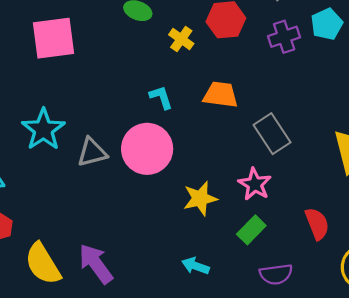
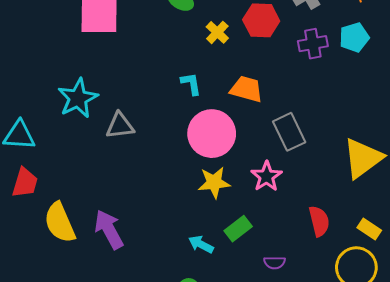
pink circle: (147, 149) -> (212, 134), moved
green rectangle: (251, 230) -> (238, 229), moved
purple semicircle: (276, 274) -> (274, 263), size x0.7

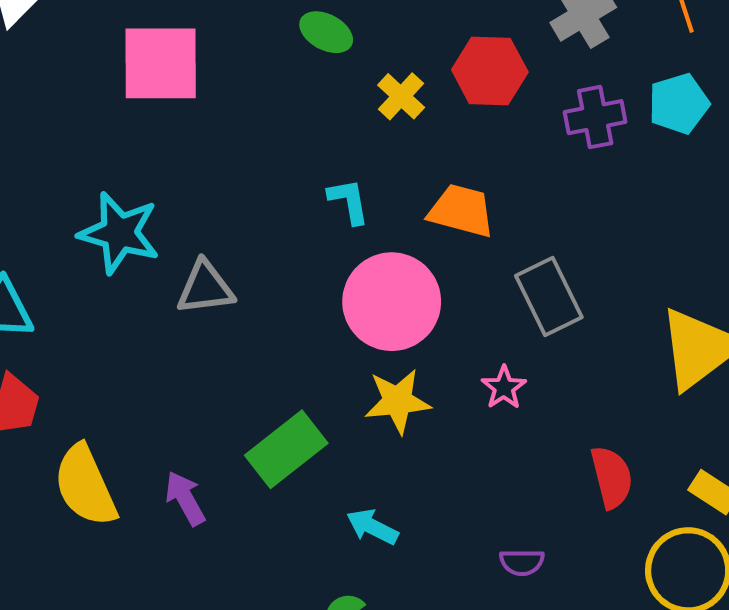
cyan star: (78, 98) -> (119, 233), turned -30
pink star: (267, 176) -> (504, 388), size x0.7
purple arrow: (109, 229) -> (185, 498), size x0.7
green rectangle: (238, 229) -> (286, 449), moved, size x1.4

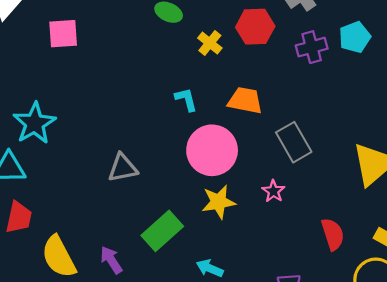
pink square: (161, 63) -> (63, 34), moved, size x0.7
cyan star: (119, 233) -> (34, 123), moved, turned 30
gray triangle: (205, 288) -> (123, 168), moved

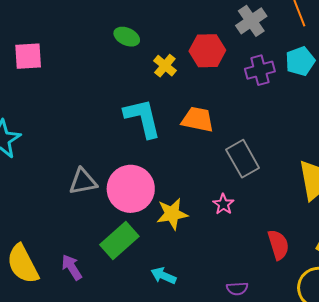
cyan L-shape: (186, 99) -> (143, 118), size x1.8
pink circle: (212, 150) -> (131, 189), moved

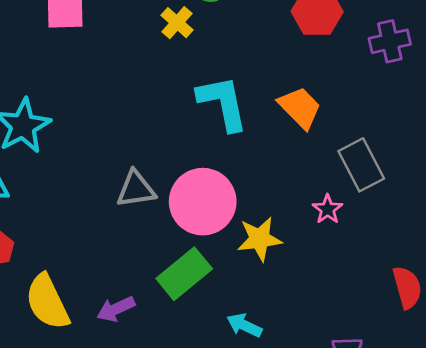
yellow cross: (165, 66) -> (177, 23), moved
orange trapezoid: (198, 120) -> (300, 108), turned 32
pink star: (223, 204) -> (327, 209), moved
purple arrow: (72, 267) -> (116, 309), turned -84

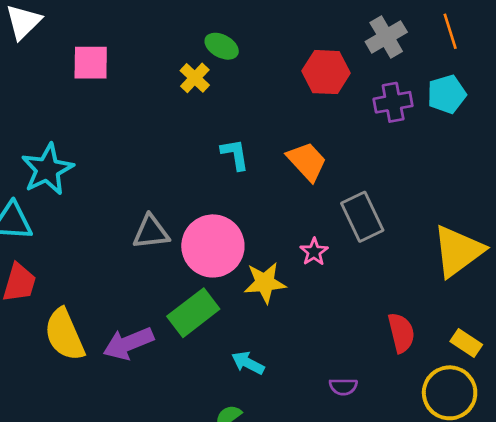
cyan L-shape: (223, 103) -> (235, 154), size x0.6
pink star: (327, 209) -> (314, 252), moved
purple arrow: (116, 309) -> (128, 343), size x1.4

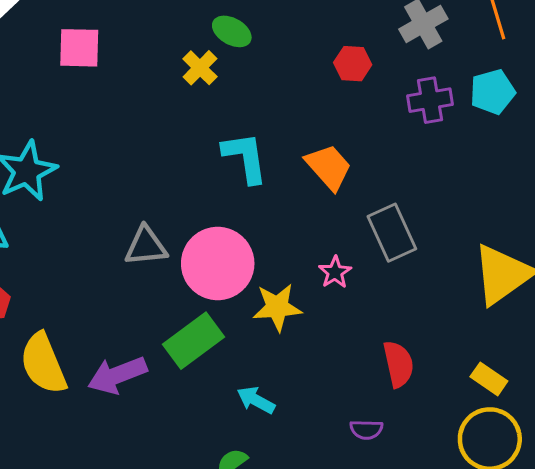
red hexagon: (326, 72) -> (353, 64), size x0.7
cyan L-shape: (235, 154) -> (245, 157), size x1.4
red semicircle: (401, 333) -> (398, 364), moved
yellow rectangle: (466, 343) -> (489, 379), moved

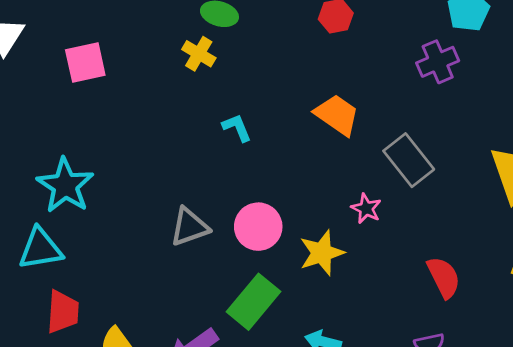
purple cross: (430, 100) -> (438, 62), moved
cyan L-shape: (245, 157) -> (237, 128), moved, size x0.6
pink circle: (218, 264) -> (258, 227), size x0.7

